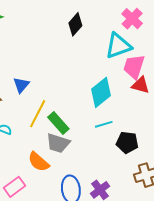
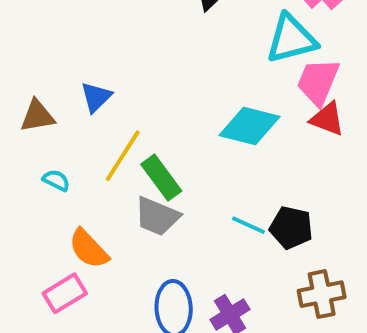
cyan diamond: (101, 92) -> (249, 126), turned 48
cyan line: (104, 124) -> (248, 225), moved, turned 36
orange semicircle: (39, 162) -> (89, 249), moved

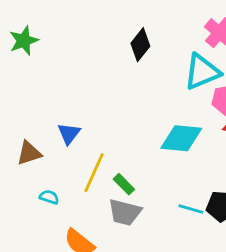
green rectangle: (161, 178) -> (124, 184), size x0.7

